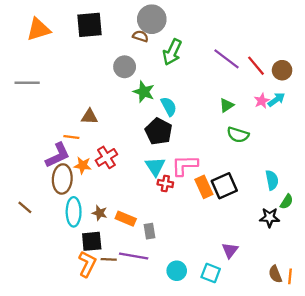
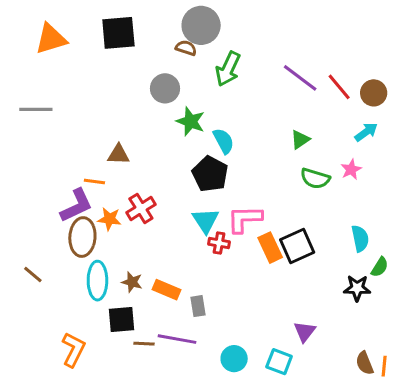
pink star: (262, 101) -> (351, 169), moved
orange L-shape: (87, 264) -> (73, 350), moved

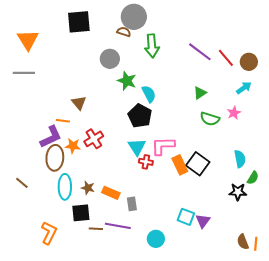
orange triangle: (51, 39) -> (28, 40), moved, turned -45
green arrow: (228, 69) -> (152, 46), turned -30
brown triangle: (118, 154) -> (79, 103), turned 49
black square: (297, 246) -> (198, 164), turned -30
cyan square: (279, 362) -> (186, 217), moved

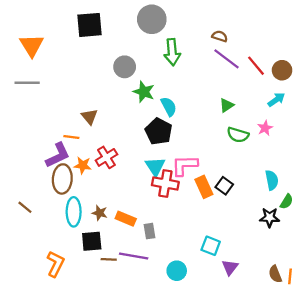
brown semicircle: (124, 32) -> (220, 36), moved
red cross: (146, 162) -> (165, 183), size x1.6
black square: (198, 164) -> (224, 186), size x0.7
purple triangle: (203, 221) -> (230, 267), moved

